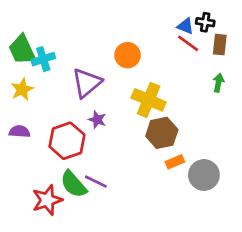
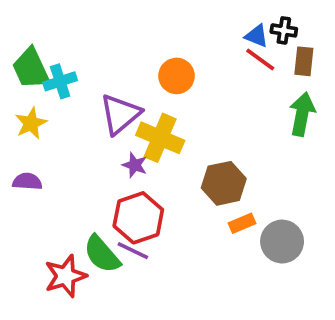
green arrow: (218, 83) -> (302, 114), size x1.6
yellow cross: (149, 100) -> (160, 138), moved
red hexagon: (67, 141) -> (138, 218), moved

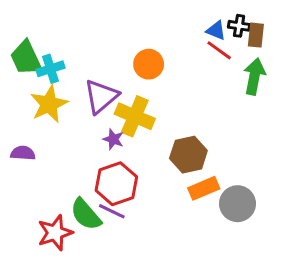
brown rectangle: (304, 61) -> (256, 35), moved
green arrow: (302, 114) -> (254, 76), moved
yellow star: (31, 123) -> (49, 104), moved, size x1.4
orange rectangle: (242, 223) -> (204, 188), size x1.4

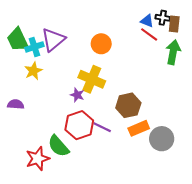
purple triangle: (101, 96) -> (53, 40), moved
yellow star: (49, 104) -> (33, 71), size x0.7
purple line: (112, 211) -> (102, 127), moved

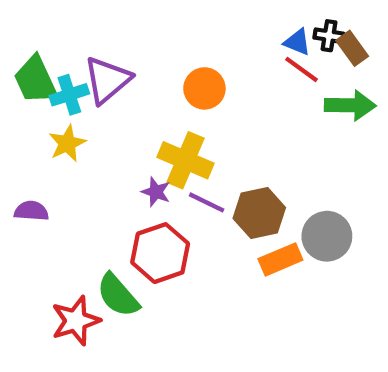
brown rectangle: (174, 24) -> (352, 48), turned -42
green arrow: (173, 52) -> (350, 105), turned 80
purple line: (102, 127) -> (207, 202), moved
gray circle: (162, 139) -> (327, 236), moved

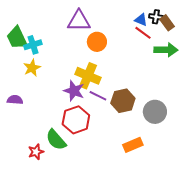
purple triangle: (107, 80) -> (79, 21), moved, turned 40
purple star: (156, 192) -> (74, 91), size x1.5
orange rectangle: (280, 259) -> (133, 145), moved
red star: (76, 321) -> (36, 152), size x0.7

